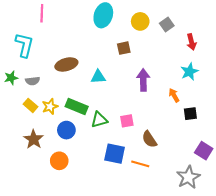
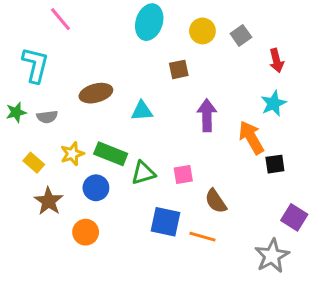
pink line: (42, 13) -> (60, 19), turned -42
orange arrow: (174, 95) -> (251, 137), size x1.6
yellow rectangle: (31, 105) -> (34, 163), moved

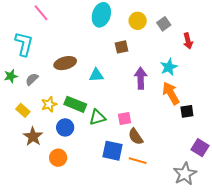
cyan star: (273, 103) -> (169, 67), moved
gray semicircle: (47, 117) -> (32, 79), turned 144
brown semicircle: (216, 201) -> (136, 137), moved

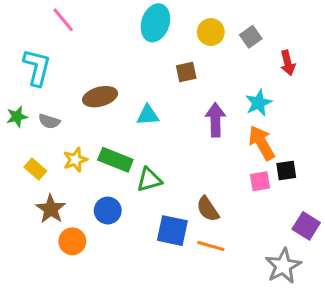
gray semicircle: (32, 79) -> (49, 121), turned -120
pink square: (125, 118) -> (260, 181), moved
blue circle: (65, 127) -> (108, 211), moved
orange circle: (58, 158) -> (72, 241), moved

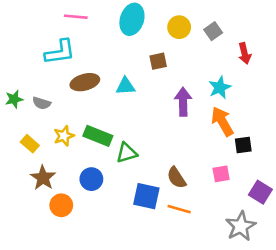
pink line: (63, 20) -> (76, 17), moved, turned -45
cyan L-shape: (37, 67) -> (60, 52), moved, turned 68
cyan triangle: (148, 115) -> (125, 86), moved
pink square: (260, 181) -> (221, 174), moved

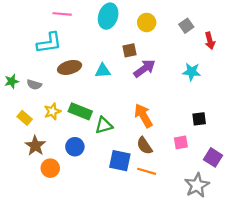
gray square: (213, 31) -> (186, 26), moved
red arrow: (245, 53) -> (210, 41), moved
cyan star: (220, 87) -> (192, 72), moved, turned 30
purple arrow: (183, 102) -> (144, 69), moved, turned 55
orange arrow: (222, 121) -> (143, 116), moved

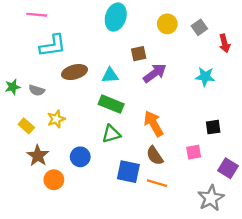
pink line: (62, 14) -> (37, 15), moved
yellow circle: (147, 22) -> (167, 24), moved
green rectangle: (80, 111) -> (111, 104), moved

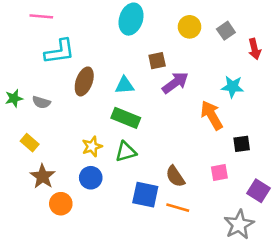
brown ellipse: (74, 72) -> (84, 81), turned -55
yellow star: (56, 119) -> (92, 146), moved
orange arrow: (154, 124) -> (212, 115), moved

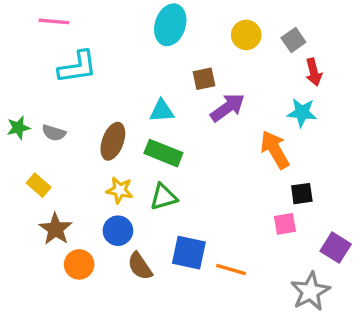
red arrow: (255, 49) -> (314, 72), moved
brown ellipse: (84, 81) -> (113, 141), moved
black square: (242, 144) -> (302, 194), moved
yellow star: (92, 146) -> (120, 190), turned 30
brown semicircle: (175, 176) -> (140, 266), moved

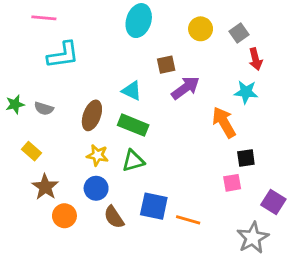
cyan triangle: (162, 111) -> (132, 91), turned 30

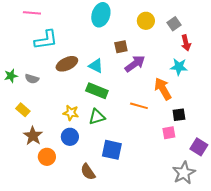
brown ellipse: (92, 115) -> (67, 64), moved, turned 45
brown semicircle: (114, 217) -> (88, 172), moved
orange line: (188, 220) -> (139, 106), moved

